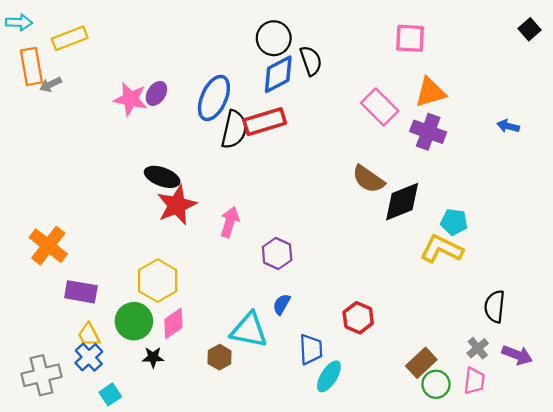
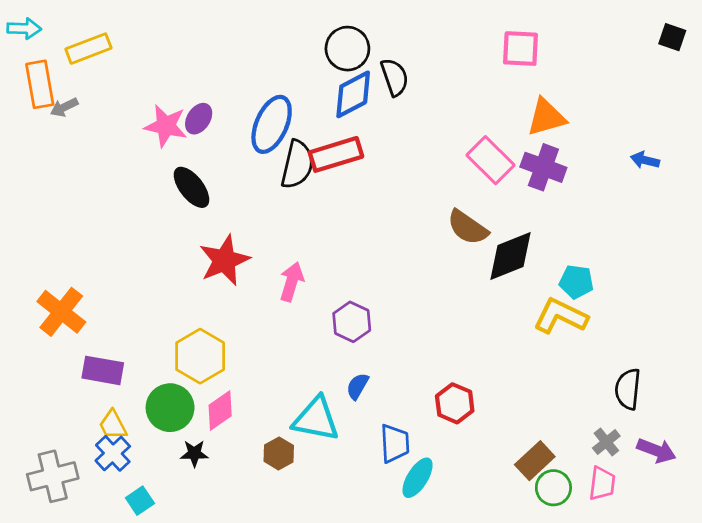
black square: (530, 29) -> (672, 37), turned -30
pink rectangle: (380, 107) -> (490, 160), moved
black ellipse: (162, 177) -> (191, 187), moved, turned 32

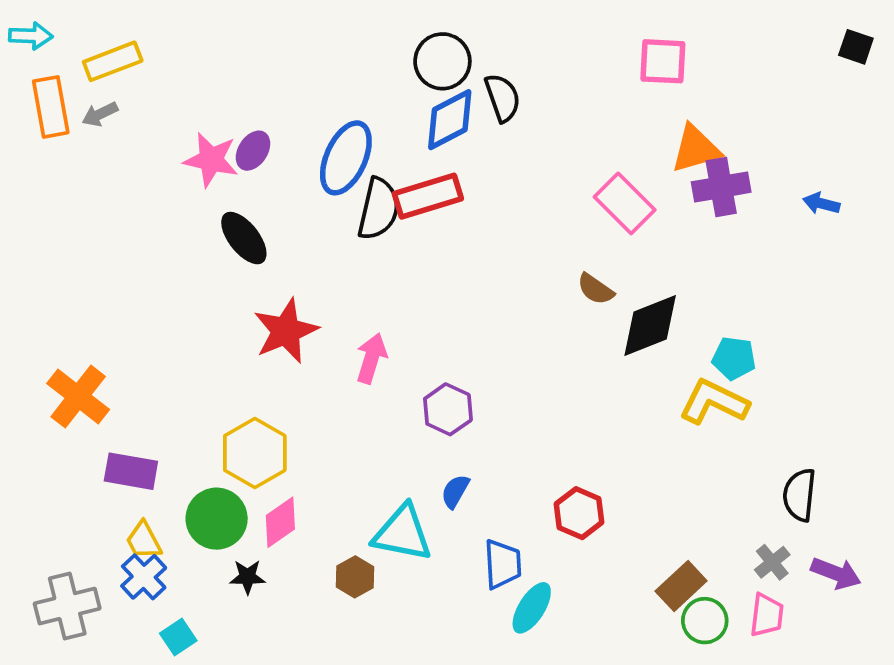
gray arrow: (64, 107) -> (100, 114), moved
purple cross: (543, 167) -> (721, 187), moved, turned -30
brown semicircle: (468, 227) -> (595, 289), size x0.7

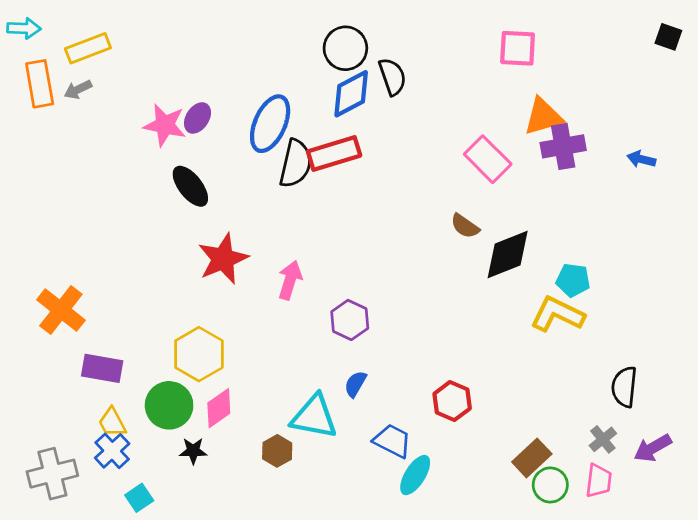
blue trapezoid: (503, 564) -> (392, 441), turned -60
purple arrow: (836, 573) -> (653, 448), turned 129

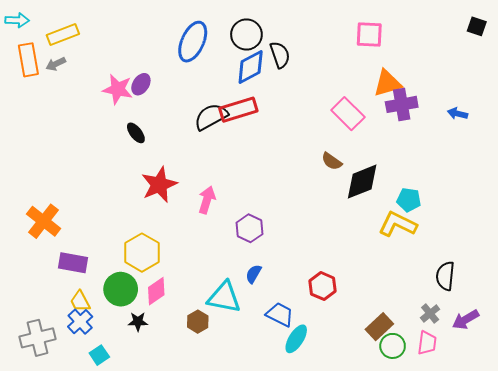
blue ellipse: (270, 124) -> (193, 42), moved
black semicircle: (296, 163) -> (211, 117), turned -132
black ellipse: (190, 186) -> (136, 133), size x0.7

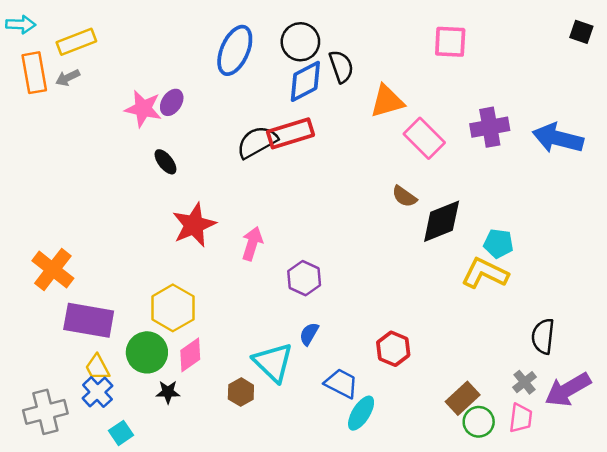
orange triangle: (387, 83) -> (387, 101), moved
blue arrow: (457, 114) -> (558, 138), size x2.0
purple rectangle: (73, 263) -> (89, 320), size x1.4
cyan triangle: (224, 297) -> (273, 362), turned 33
purple arrow: (466, 320) -> (568, 390), size x1.4

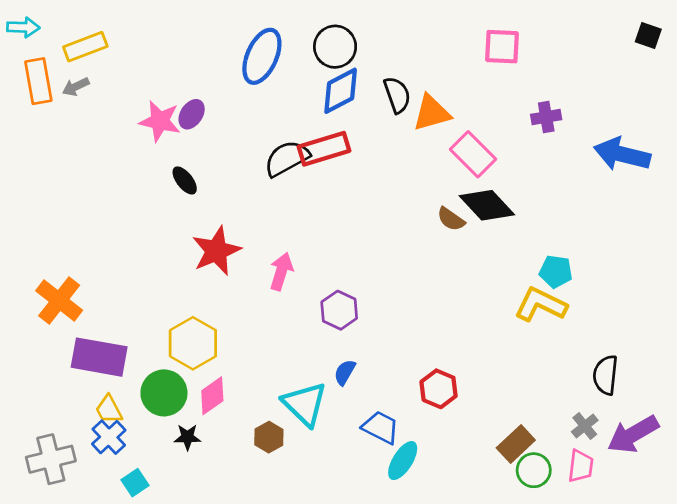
black semicircle: (341, 67) -> (397, 95), moved
purple cross: (490, 127) -> (546, 117), moved, size x0.7
black diamond: (442, 221) -> (487, 205), moved, turned 69

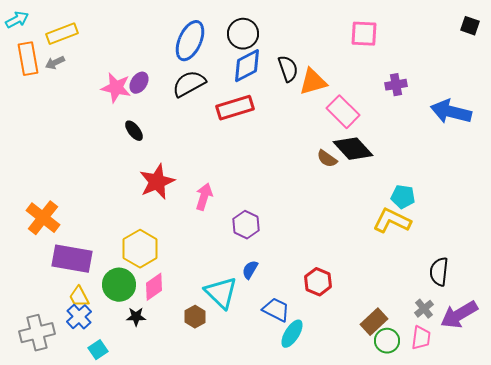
cyan arrow: (23, 27) -> (17, 20), turned -30
black semicircle: (287, 158) -> (189, 84), moved

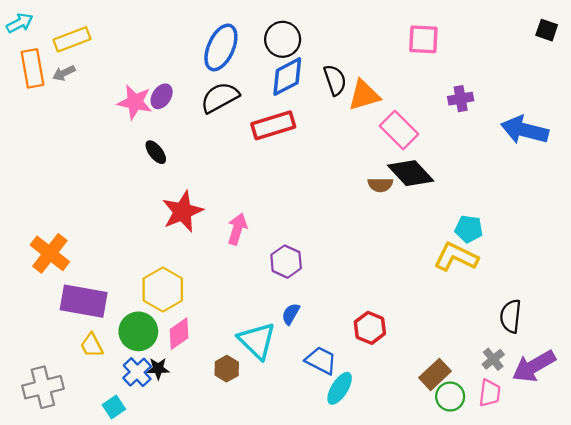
brown semicircle: (327, 159) -> (380, 185), turned -35
blue cross: (79, 317) -> (137, 372), moved

